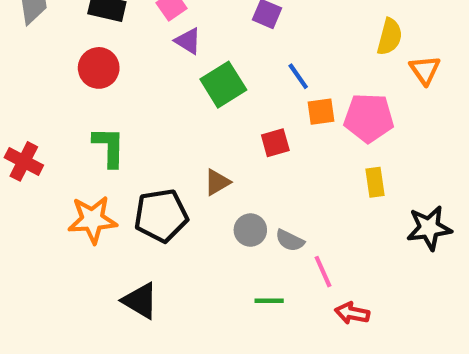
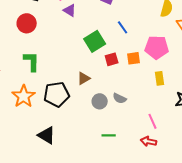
green square: (223, 85) -> (95, 41), moved
orange square: (321, 112) -> (134, 58), moved
orange star: (92, 220) -> (24, 96), turned -30
gray semicircle: (290, 240) -> (120, 98), moved
pink line: (323, 272) -> (153, 121), moved

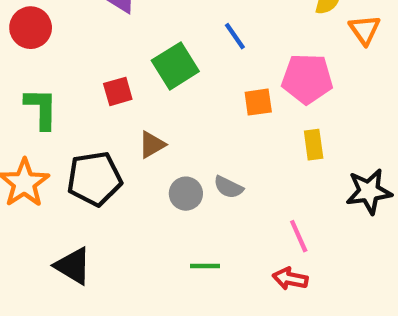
red square: (112, 59) -> (118, 91), moved

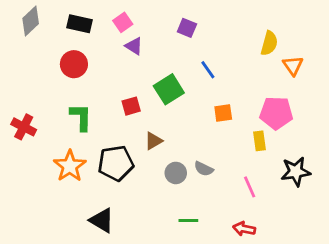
pink pentagon: (307, 79) -> (276, 113), moved
pink line: (299, 236) -> (250, 187), moved

